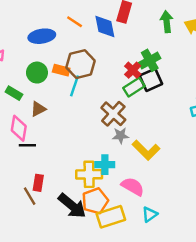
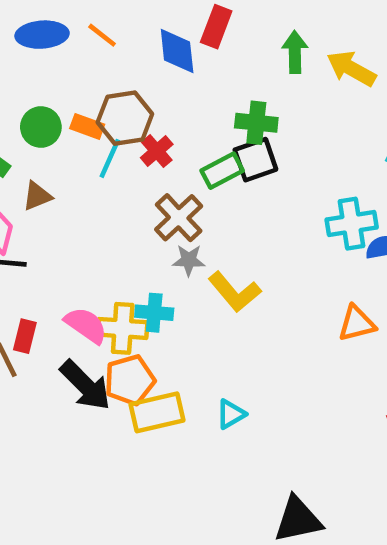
orange line: (75, 22) -> (102, 35), moved
blue ellipse: (42, 36) -> (42, 35), moved
green cross: (150, 60) -> (256, 123), turned 30
red cross: (133, 70) -> (157, 151), moved
pink semicircle: (133, 186) -> (86, 325), moved

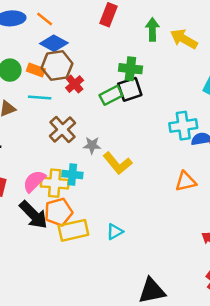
blue diamond: (177, 51) -> (54, 43), moved, turned -56
cyan line: (110, 158) -> (40, 98), moved, turned 70
brown cross: (179, 218) -> (62, 130), moved
pink semicircle: (86, 325) -> (34, 181), turned -80

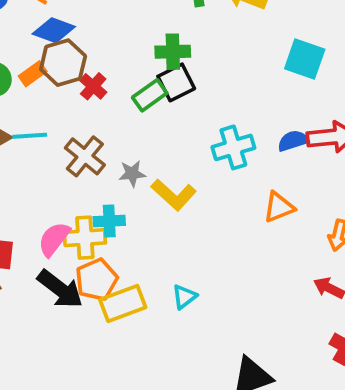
orange rectangle: (36, 70) -> (33, 74), turned -48
cyan line: (40, 98) -> (30, 136), moved
cyan cross: (183, 126) -> (233, 147), moved

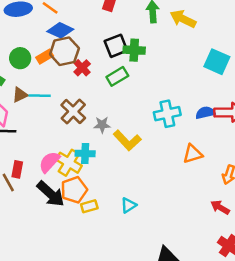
black square: (176, 82) -> (116, 46), moved
yellow cross: (85, 238) -> (69, 163), turned 30
yellow rectangle: (123, 304) -> (89, 206), size x0.6

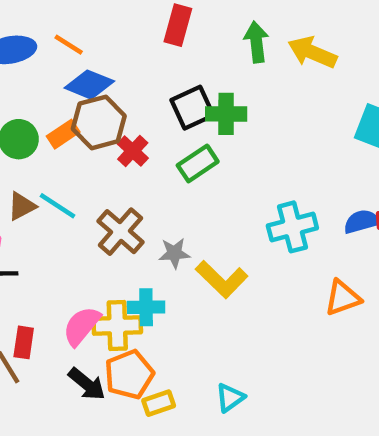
cyan line: (40, 96) -> (58, 206), turned 35
yellow cross: (69, 163) -> (117, 325), turned -30
black arrow: (51, 194) -> (87, 384), size x0.7

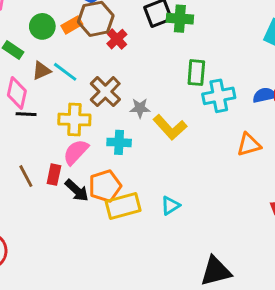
green rectangle: (198, 163) -> (196, 73), moved, turned -55
yellow cross: (117, 325) -> (74, 120), moved
red rectangle: (24, 342) -> (54, 175), moved
yellow rectangle: (159, 403) -> (123, 206), size x1.6

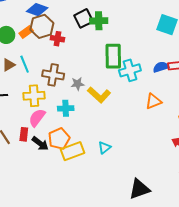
red cross: (117, 39) -> (57, 39), turned -32
cyan line: (65, 72) -> (25, 64), turned 36
green rectangle: (196, 73) -> (113, 56), size x1.4
brown cross: (105, 92) -> (53, 75), turned -30

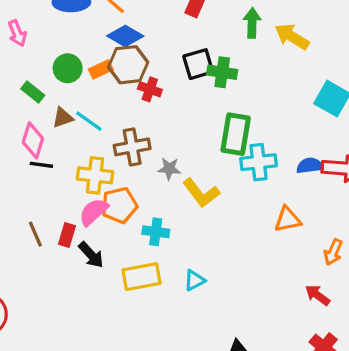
cyan line: (25, 64) -> (89, 121), turned -42
brown cross: (53, 75) -> (132, 147), turned -30
cyan cross: (66, 108) -> (156, 232), moved
orange pentagon: (59, 139) -> (119, 205), moved

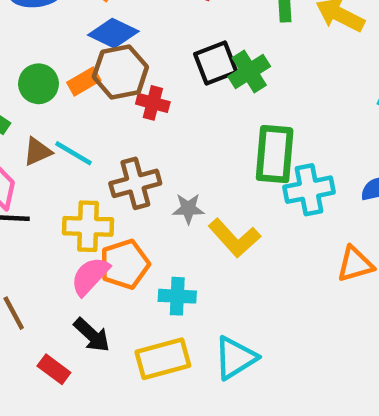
green cross: (222, 72) -> (249, 71), turned -36
red rectangle: (67, 235) -> (54, 369), moved, turned -65
cyan triangle: (194, 280) -> (235, 358), size x1.5

